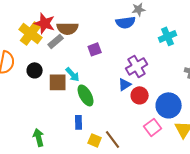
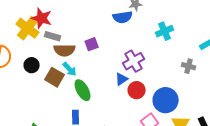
brown semicircle: (68, 28) -> (65, 50), moved
gray rectangle: (56, 41) -> (53, 36), turned 56
brown square: (58, 82) -> (55, 77), turned 30

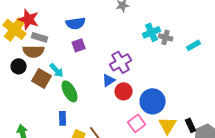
blue semicircle: (123, 17) -> (76, 23), moved
brown semicircle: (65, 50) -> (34, 51), moved
gray cross: (189, 66) -> (166, 37), moved

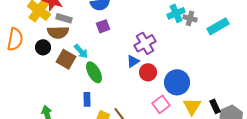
cyan rectangle: (194, 45) -> (218, 26), size x1.5

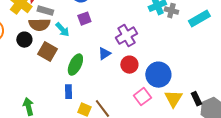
cyan arrow: (81, 51) -> (62, 30), moved
blue triangle: (133, 61) -> (104, 54), moved
green ellipse: (94, 72) -> (75, 65), turned 55

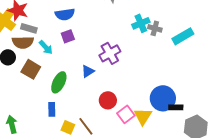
red circle: (129, 65) -> (108, 100), moved
blue circle: (158, 75) -> (163, 98), moved
yellow triangle: (173, 99) -> (143, 116), moved
black rectangle: (196, 99) -> (176, 107), moved, turned -64

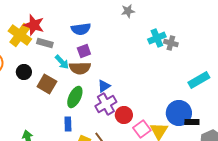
cyan rectangle: (183, 36) -> (199, 80), moved
brown semicircle: (23, 42) -> (80, 68), moved
purple cross: (110, 53) -> (106, 104), moved

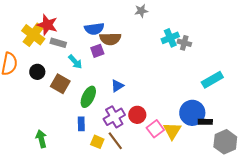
brown semicircle: (80, 68) -> (110, 39), moved
purple cross: (106, 104) -> (114, 117), moved

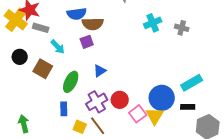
gray cross: (184, 43) -> (182, 28), moved
purple square: (97, 51) -> (87, 42), moved
cyan rectangle: (212, 80) -> (192, 83), moved
blue circle: (192, 113) -> (162, 98), moved

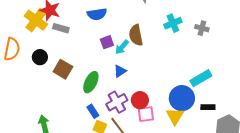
brown semicircle: (93, 24) -> (136, 35), moved, turned 80
cyan arrow: (58, 47) -> (122, 47), moved, turned 84
cyan rectangle: (192, 83) -> (201, 78), moved
blue rectangle: (64, 109) -> (93, 111), moved, turned -32
pink square: (138, 114) -> (146, 114), moved, turned 30

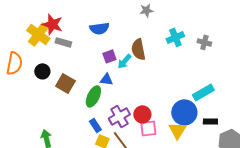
blue triangle: (120, 71) -> (106, 79), moved, turned 40

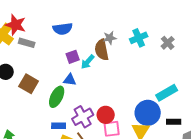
gray star: (146, 10) -> (110, 38), moved
gray cross: (204, 42) -> (168, 43), turned 32
blue rectangle: (95, 125) -> (59, 126), turned -56

